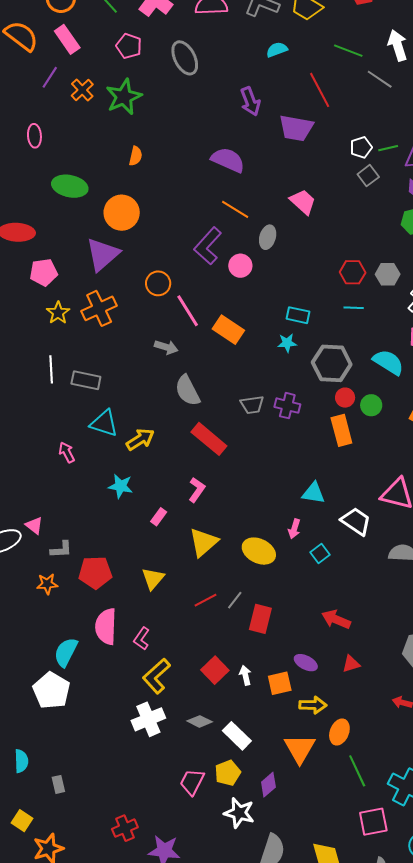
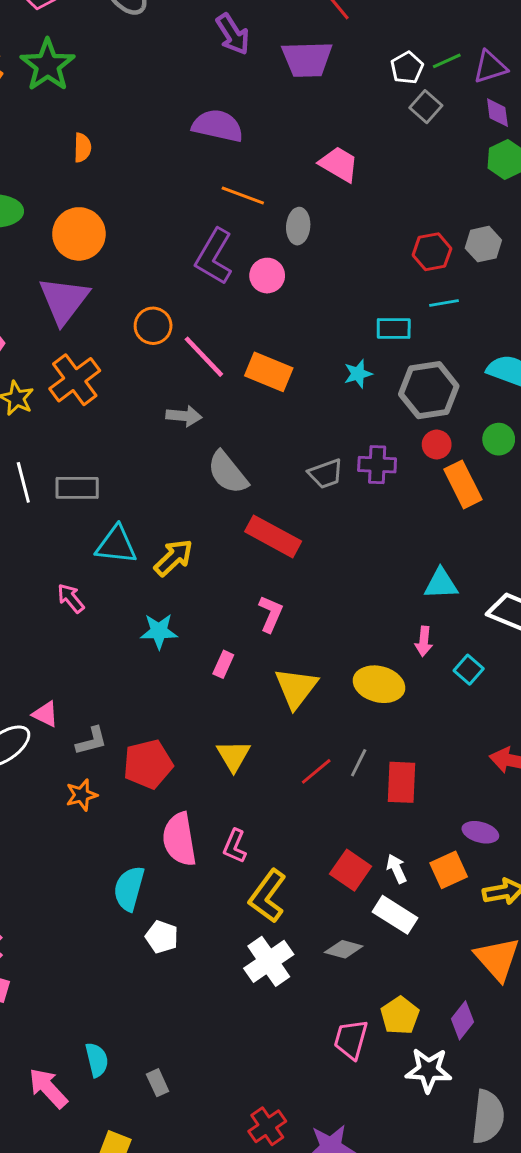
cyan rectangle: (298, 315) -> (394, 328), moved
red circle: (345, 398) -> (437, 445), moved
white pentagon: (51, 691) -> (162, 937), moved, size x0.6
white rectangle: (237, 736) -> (395, 915), moved

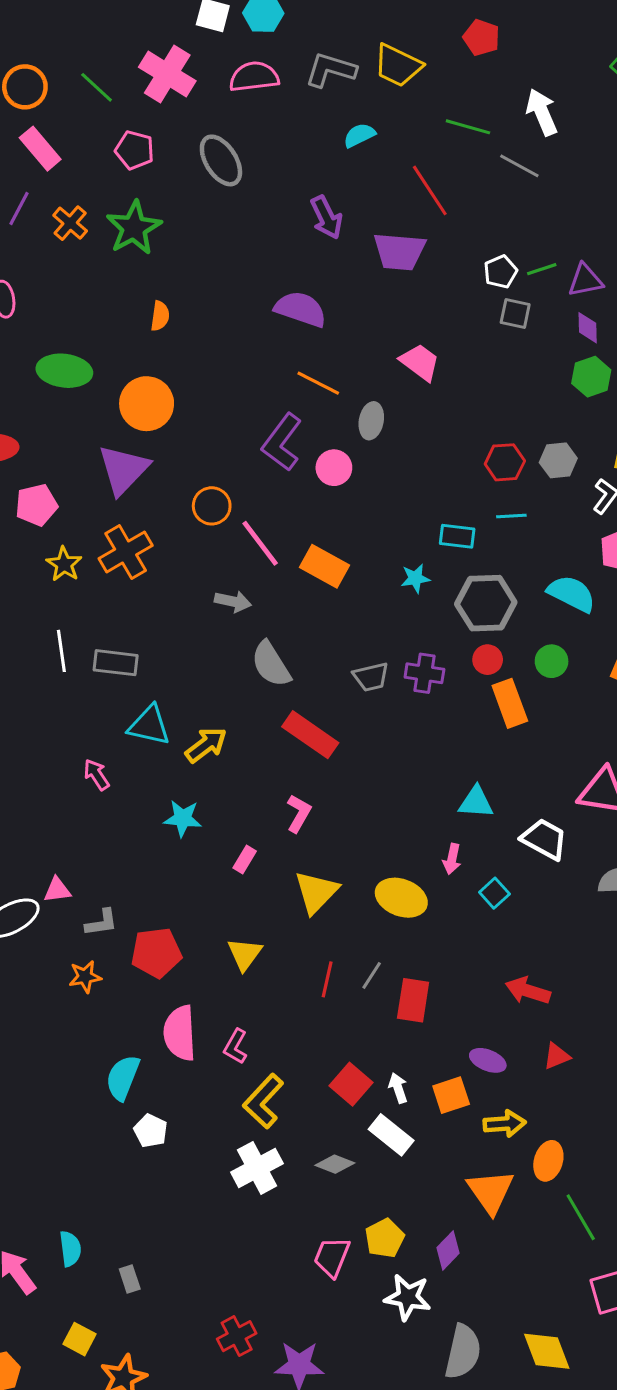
gray square: (426, 107) -> (515, 314), turned -36
pink triangle: (45, 714) -> (57, 890), turned -40
red line: (316, 771) -> (327, 979), turned -44

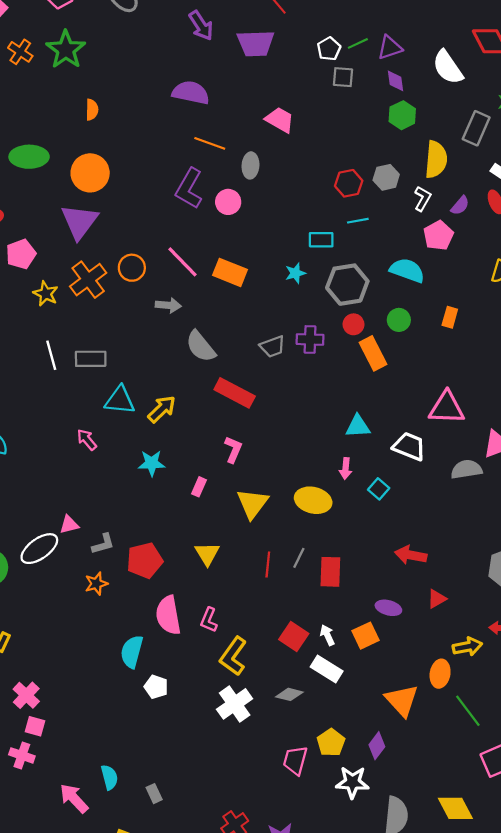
orange circle: (212, 506) -> (132, 268), moved
yellow arrow: (505, 1124) -> (467, 647), moved

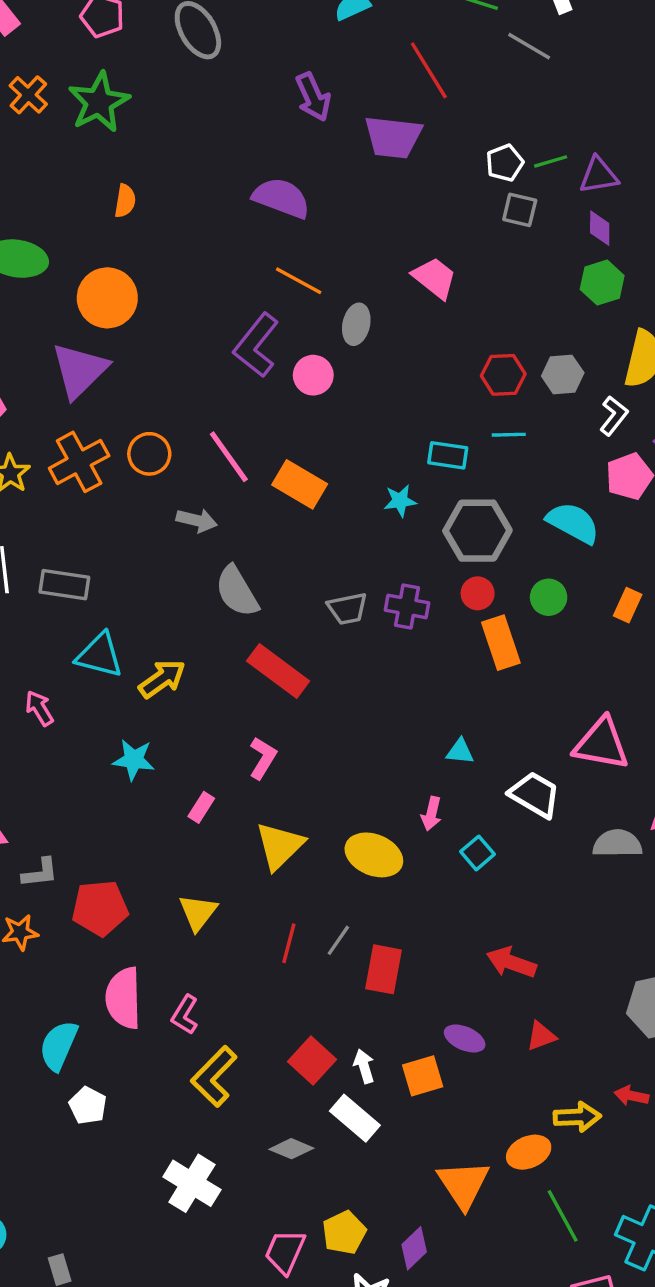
pink trapezoid: (280, 120) -> (435, 278), moved
cyan triangle: (358, 426) -> (460, 751), size x0.7
orange ellipse: (440, 674) -> (529, 1152), turned 48
white cross: (235, 704) -> (192, 1183), moved, turned -32

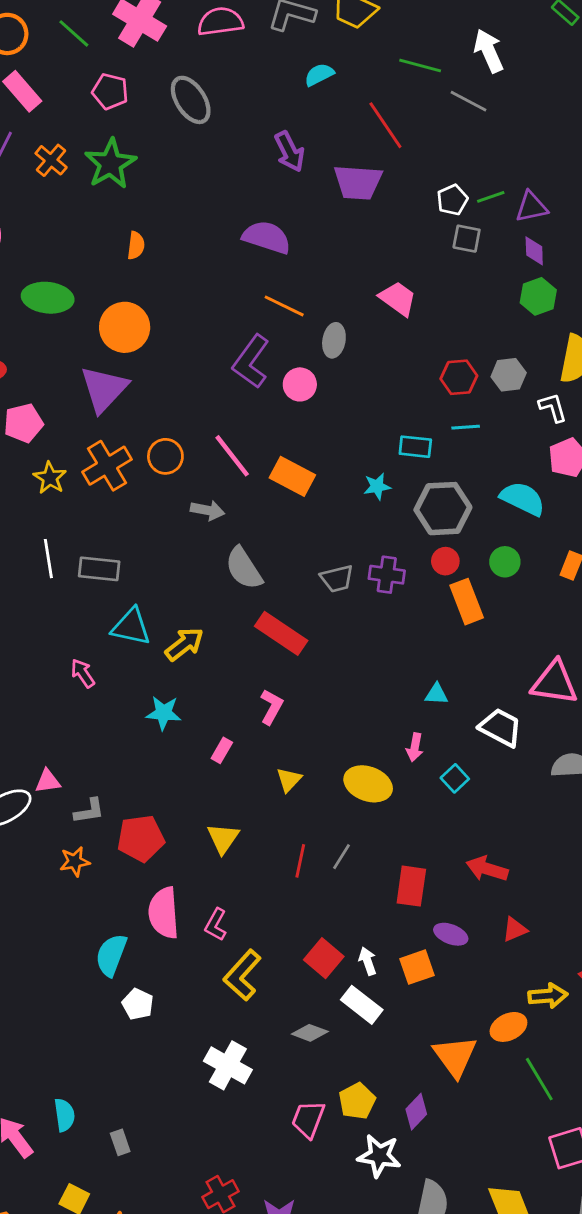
white L-shape: (614, 416) -> (553, 407), turned -52
yellow triangle: (280, 846) -> (289, 780), size x0.6
red rectangle: (384, 969) -> (411, 886), moved

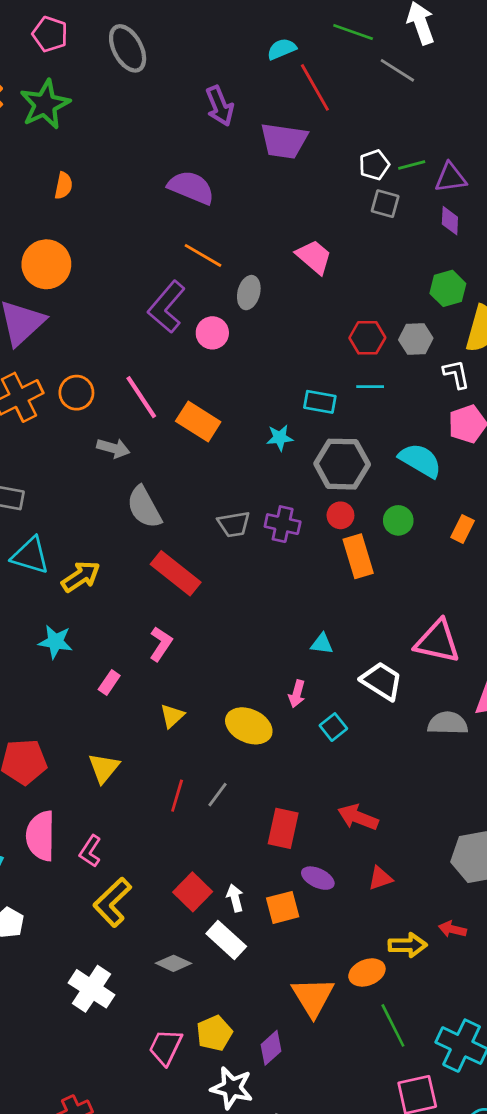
cyan semicircle: (319, 75) -> (282, 49), moved
green hexagon: (538, 296) -> (448, 288), moved

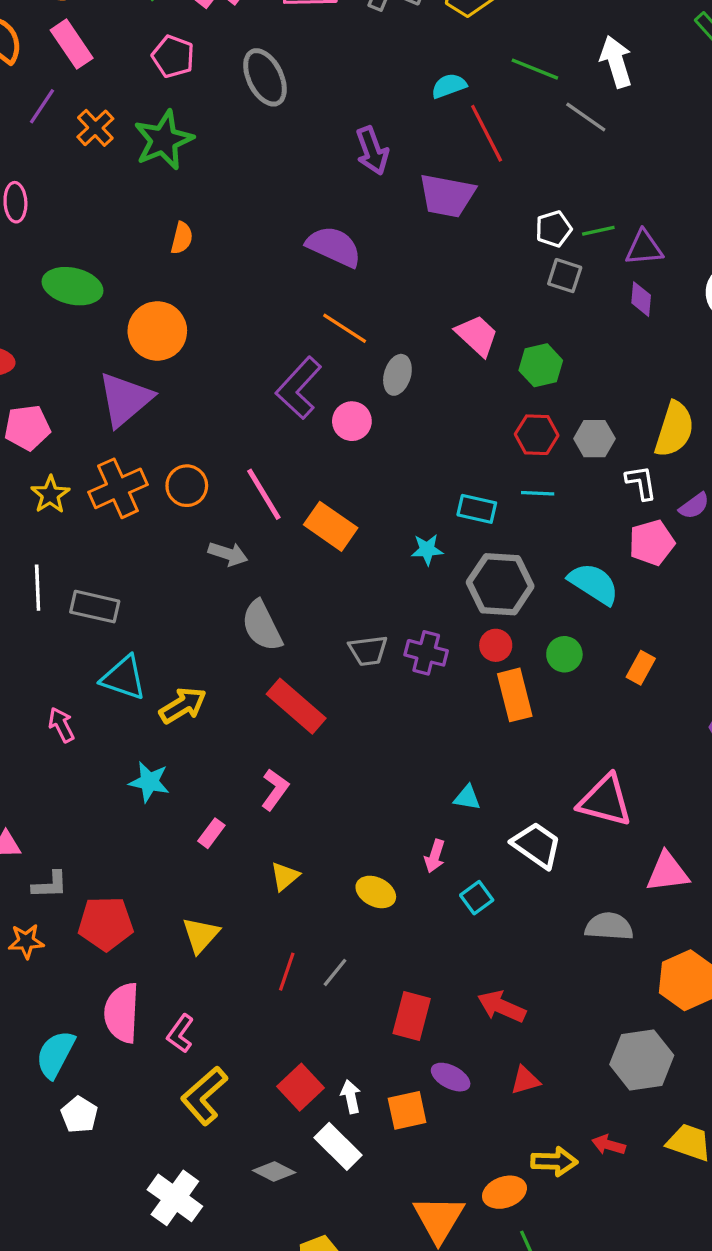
green hexagon: (448, 288) -> (541, 365), moved
gray semicircle: (448, 723) -> (609, 926), moved
yellow ellipse: (249, 726) -> (376, 892), size x0.7

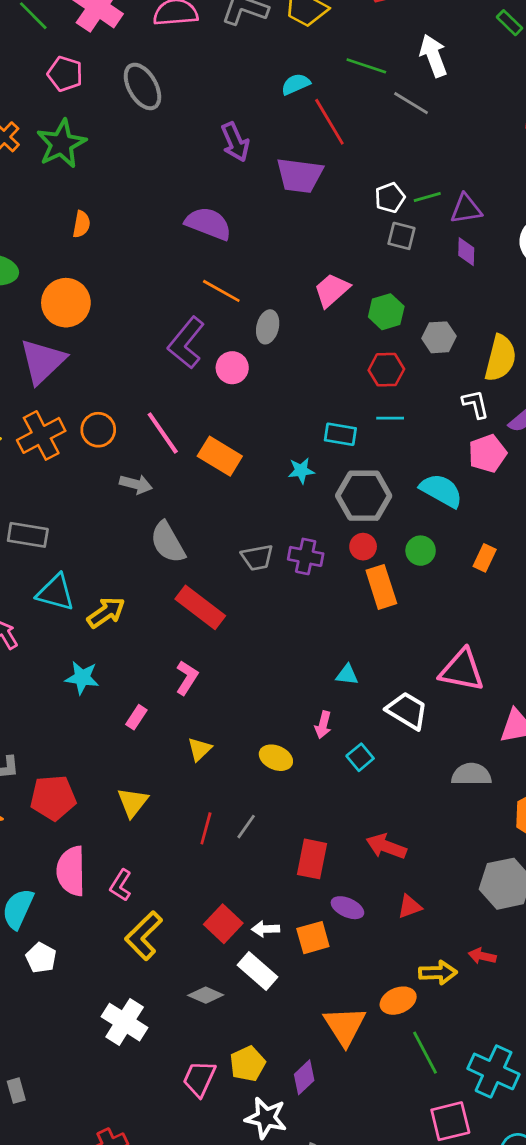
pink trapezoid: (477, 335) -> (332, 290), turned -81
gray hexagon: (594, 439) -> (439, 337), moved
white arrow: (351, 1097) -> (266, 929), turned -76

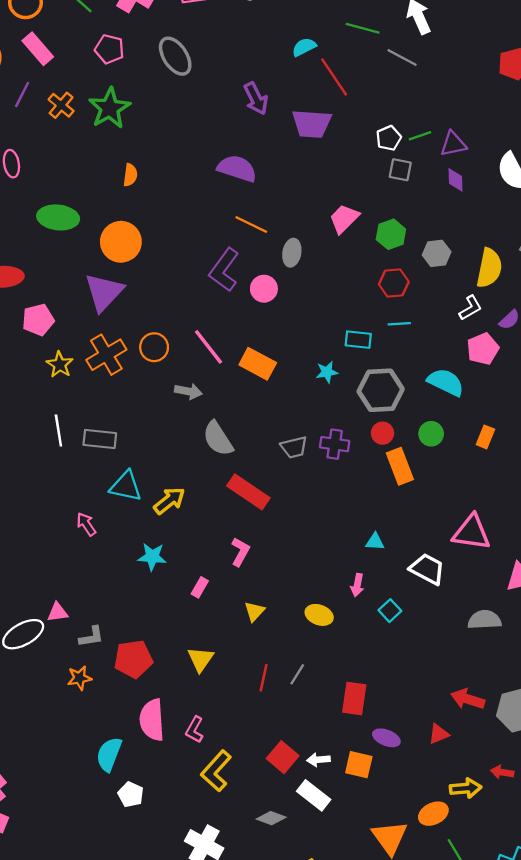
white L-shape: (476, 404) -> (470, 308), turned 76
red arrow: (386, 846) -> (468, 699), moved
orange square: (313, 938) -> (359, 765), turned 32

